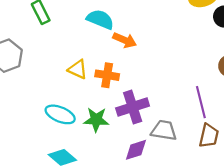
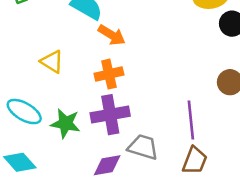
orange cross: (107, 75) -> (109, 74), moved, turned -30

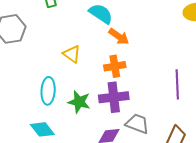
cyan ellipse: (24, 112) -> (48, 91), turned 60
purple line: (191, 120) -> (177, 84), moved

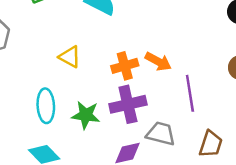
orange arrow: (119, 36) -> (158, 62), moved
purple line: (177, 84) -> (190, 93), moved

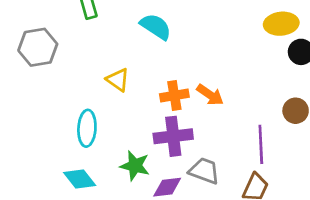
purple line: (190, 93) -> (261, 144), moved
green star: (86, 115) -> (135, 166), moved

